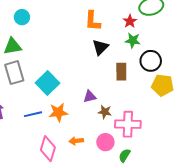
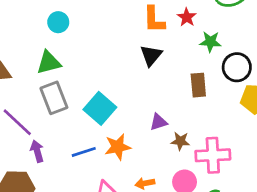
red star: (130, 21) -> (187, 17), moved
black triangle: (100, 47) -> (151, 55), moved

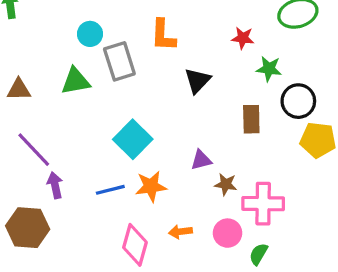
red star: (187, 17) -> (243, 38), turned -30
orange L-shape: (154, 20) -> (163, 35), moved
gray rectangle: (54, 98) -> (119, 61), moved

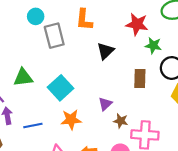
red star: (243, 38) -> (137, 24), size x1.5
green triangle: (76, 81) -> (23, 77), moved
purple triangle: (201, 160) -> (105, 104), turned -32
blue line: (110, 190) -> (33, 126), moved

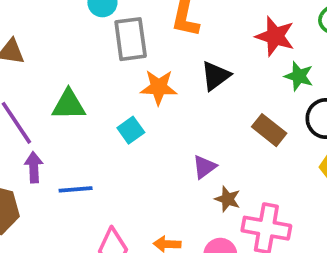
brown rectangle: (140, 78) -> (269, 130), turned -60
cyan square: (61, 88) -> (131, 130), size x0.6
orange star: (71, 120) -> (159, 87), moved

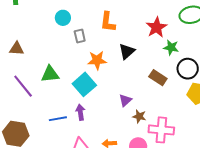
red star: (275, 36) -> (156, 27), turned 30
gray rectangle: (131, 39) -> (80, 36), size x0.6
cyan square: (131, 130) -> (84, 84), size x1.6
purple arrow: (34, 167) -> (80, 112), moved

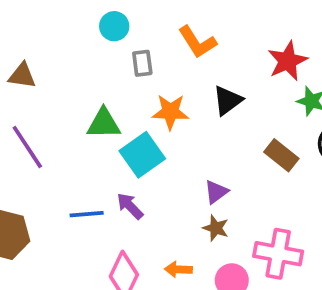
orange L-shape: (108, 22) -> (197, 42), turned -45
green triangle: (50, 74) -> (104, 124), moved
purple arrow: (80, 112) -> (130, 206), turned -42
brown star: (139, 116) -> (216, 228), moved

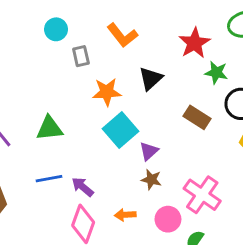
green triangle: (104, 124) -> (49, 128), moved
cyan square: (142, 155) -> (121, 130), moved
purple arrow: (130, 206) -> (83, 187), moved
pink cross: (278, 254) -> (202, 195), turned 30

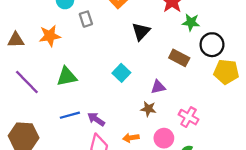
orange star: (107, 92) -> (50, 36), moved
cyan square: (121, 130) -> (121, 73), size x0.7
purple triangle: (149, 151) -> (158, 87), moved, turned 35
pink cross: (202, 195) -> (189, 117), size x0.7

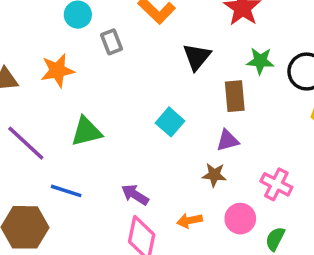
green star: (191, 22) -> (260, 61), moved
brown rectangle: (179, 58) -> (235, 96), moved, turned 60
blue line: (70, 115) -> (66, 191), moved, turned 36

